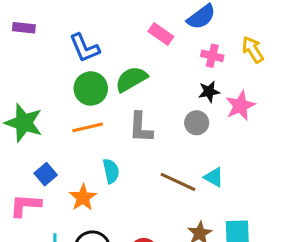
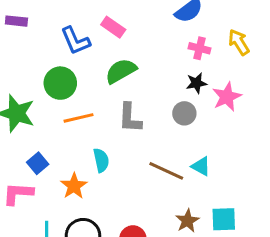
pink rectangle: (161, 34) -> (113, 27), moved
green circle: (91, 88) -> (60, 83), moved

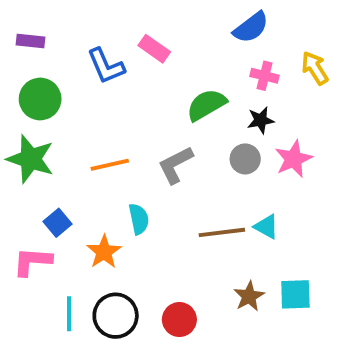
green semicircle: (121, 71) -> (206, 105), moved
green circle: (60, 83) -> (40, 99), moved
pink star: (227, 97) -> (294, 159), moved
gray L-shape: (130, 118) -> (176, 165), turned 60
brown line: (166, 171) -> (222, 232), turned -32

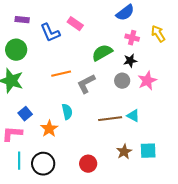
purple rectangle: (30, 41) -> (22, 20), moved
orange line: (110, 165) -> (61, 74), moved
cyan line: (69, 314) -> (19, 161), moved
black circle: (116, 316) -> (43, 164), moved

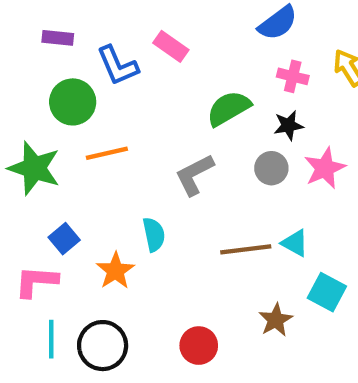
green circle: (16, 50) -> (73, 102), moved
orange line: (61, 74) -> (107, 153), moved
cyan square: (148, 151) -> (327, 292), moved, turned 30

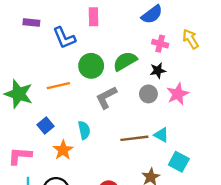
pink rectangle: (171, 46) -> (93, 17), moved, turned 54
green circle: (73, 102) -> (91, 66), moved
blue square: (64, 239) -> (46, 125), moved

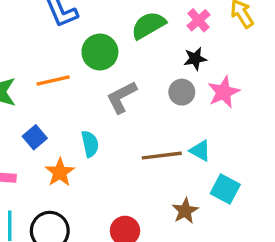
pink cross: (160, 44) -> (199, 20), turned 35
green semicircle: (125, 61) -> (148, 25), moved

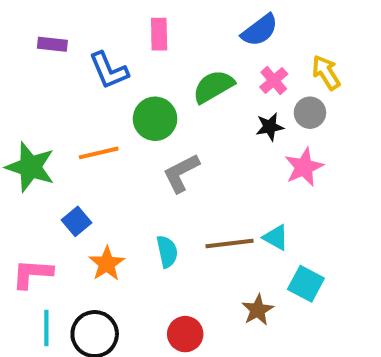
gray circle: (182, 92) -> (310, 113), moved
cyan semicircle: (90, 144) -> (167, 252), moved

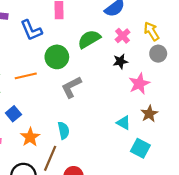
gray circle: (310, 113) -> (158, 54), moved
brown line: (229, 244) -> (50, 158), moved, turned -60
brown star: (258, 310) -> (149, 114), moved

